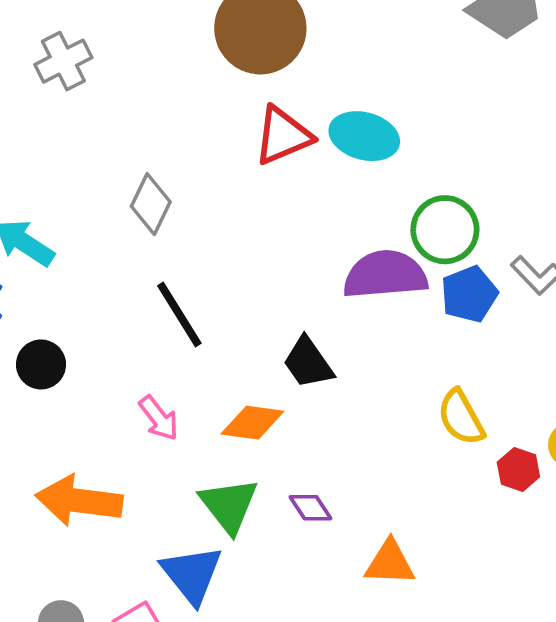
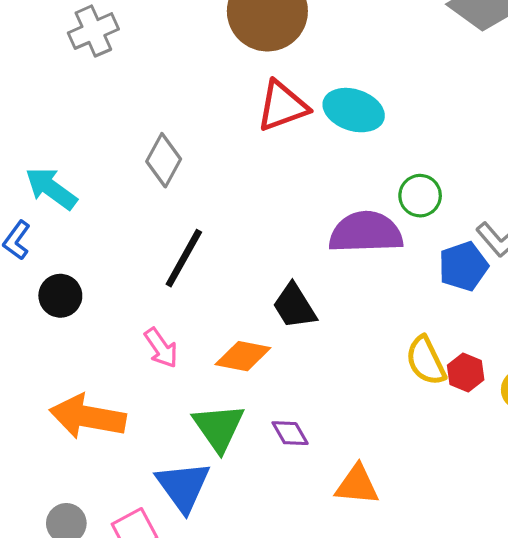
green circle: (445, 230) -> (420, 196), size x0.7
blue pentagon: (469, 294) -> (463, 266), moved
black line: (179, 314) -> (184, 258), turned 58
red hexagon: (518, 470) -> (466, 373), moved

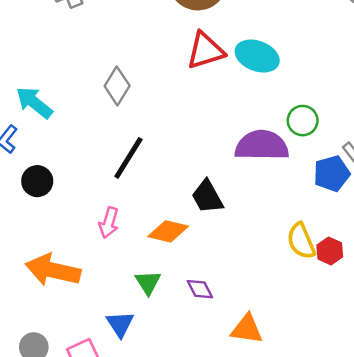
pink arrow: (161, 348) -> (109, 223), turned 48
green triangle: (219, 427) -> (148, 282), size x0.7
blue triangle: (183, 486) -> (120, 324), size x0.7

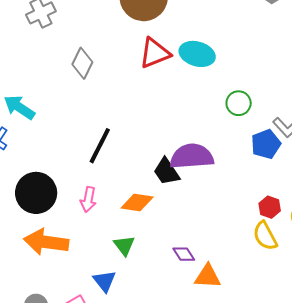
gray diamond: (117, 86) -> (82, 63), moved
purple semicircle: (262, 145) -> (192, 156), moved
black circle: (37, 181) -> (36, 193), moved, size x1.6
yellow semicircle: (301, 241) -> (265, 236), moved
purple diamond: (200, 289) -> (184, 254), moved

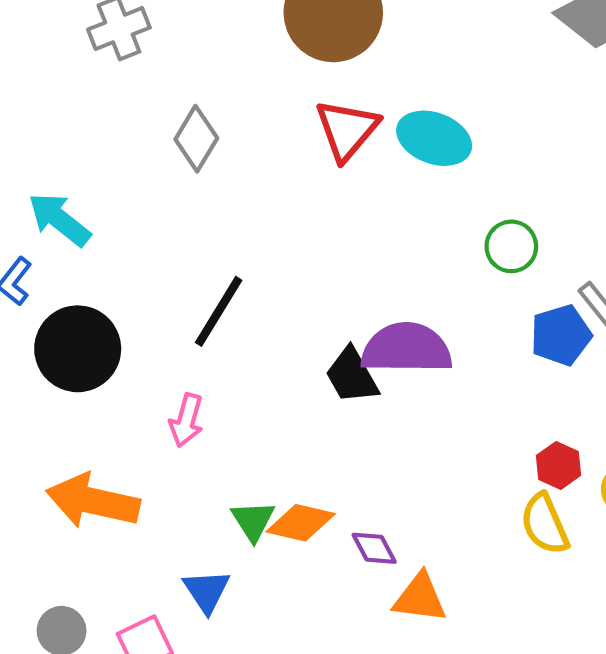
red triangle: (155, 53) -> (347, 130), turned -32
black circle: (36, 193) -> (78, 349), moved
orange diamond: (137, 203) -> (301, 523), moved

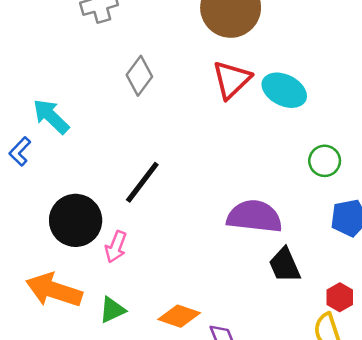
black circle: (78, 349) -> (76, 220), moved
black trapezoid: (352, 376) -> (285, 265), moved
green triangle: (253, 521) -> (112, 310), moved, turned 32

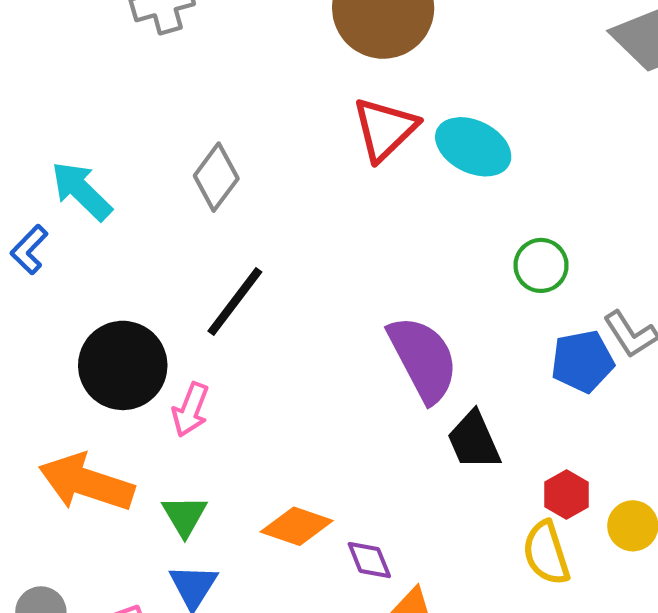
gray diamond: (139, 76) -> (216, 177), moved
purple semicircle: (254, 216) -> (423, 359), turned 56
green triangle: (112, 310) -> (185, 516), turned -36

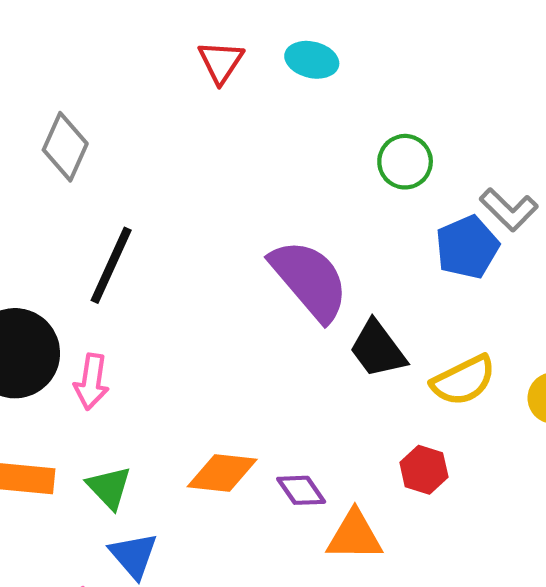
red triangle: (385, 129) -> (221, 62), size x0.7
cyan ellipse: (473, 147) -> (312, 60), size x0.7
red hexagon: (567, 494) -> (424, 470), moved
yellow semicircle: (546, 553) -> (463, 380), moved, turned -86

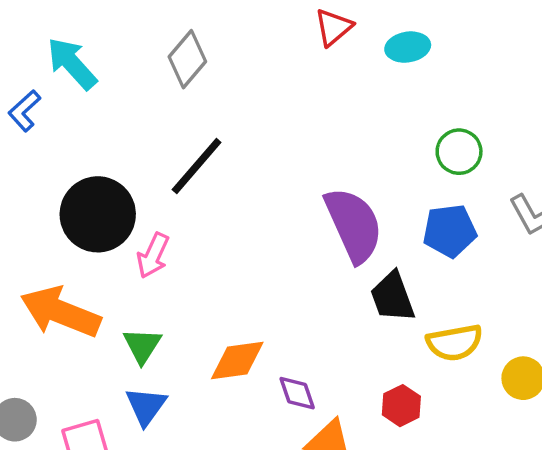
cyan ellipse: (312, 60) -> (408, 47), turned -39
blue pentagon: (467, 247) -> (450, 231), moved
orange diamond: (222, 473) -> (237, 360), turned -30

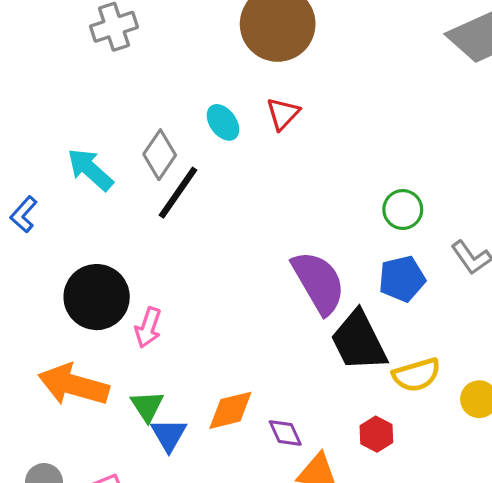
cyan ellipse: (408, 47) -> (223, 122), moved, turned 69
cyan arrow: (72, 64) -> (90, 170), moved
black line: (197, 166) -> (178, 193), moved
black trapezoid: (392, 297) -> (359, 341), size x1.4
blue triangle: (146, 406) -> (169, 435), moved

